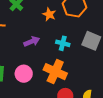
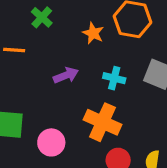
pink circle: (24, 74) -> (51, 142), moved

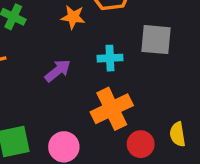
orange cross: (102, 122) -> (112, 109), turned -33

